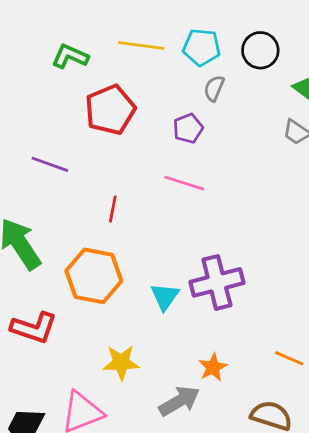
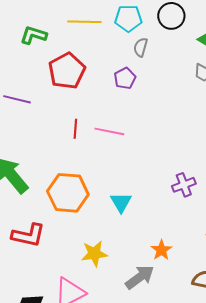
purple line: (50, 164) -> (17, 99), moved
pink line: (184, 183) -> (109, 131), moved
red line: (113, 209) -> (75, 129), moved
purple cross: (217, 282) -> (184, 185), moved, size x0.6

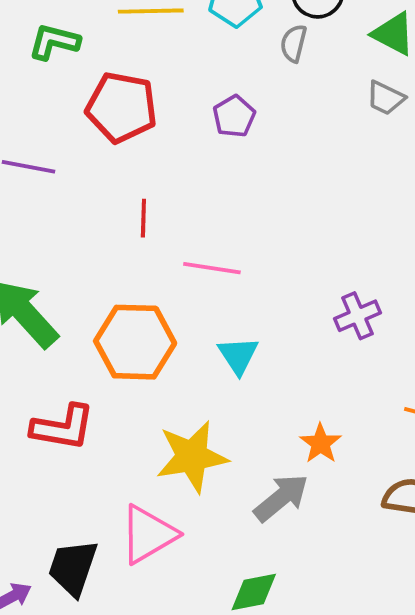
gray semicircle: (141, 47) -> (294, 43), moved
red pentagon: (67, 71) -> (122, 107), turned -30
pink line: (109, 131) -> (212, 268), moved
yellow star: (94, 254) -> (192, 457), size x1.4

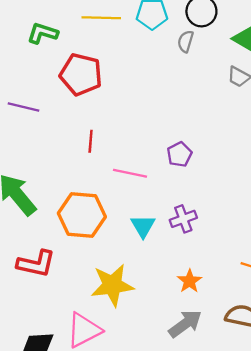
purple pentagon: (234, 116) -> (179, 154), moved
purple cross: (358, 316) -> (183, 219), moved
gray arrow: (281, 498) -> (185, 324), moved

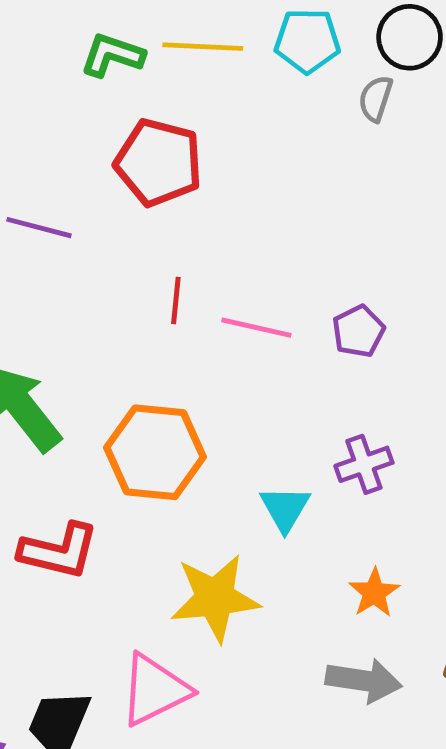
green L-shape: (43, 33) -> (112, 55), moved
pink line: (130, 173) -> (256, 328), moved
cyan triangle: (143, 226) -> (285, 509), moved
gray arrow: (185, 324) -> (364, 681), turned 44

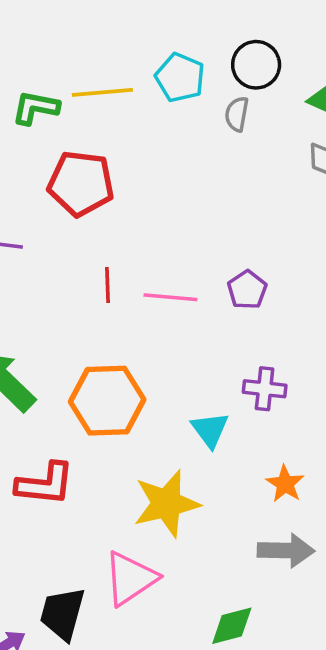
cyan pentagon: (307, 41) -> (180, 78), turned 30
purple cross: (364, 464) -> (265, 389), turned 33

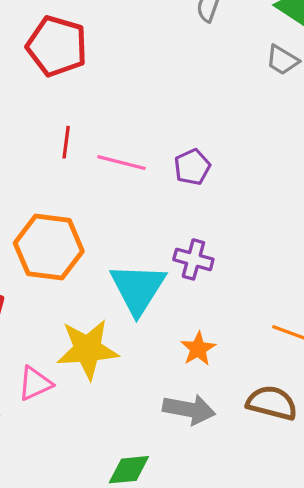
cyan triangle: (210, 430) -> (138, 289), size x1.6
pink triangle: (130, 578) -> (35, 383), moved, size x0.7

